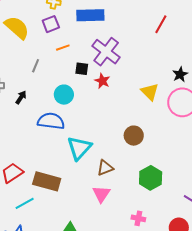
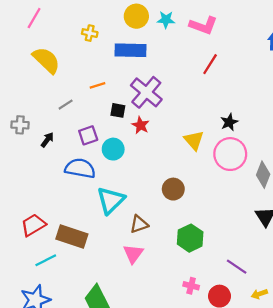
purple square: (51, 24) -> (88, 135), moved
gray line: (36, 66) -> (66, 105), turned 32
cyan circle: (64, 95) -> (113, 149), moved
pink cross: (138, 218) -> (191, 286), moved

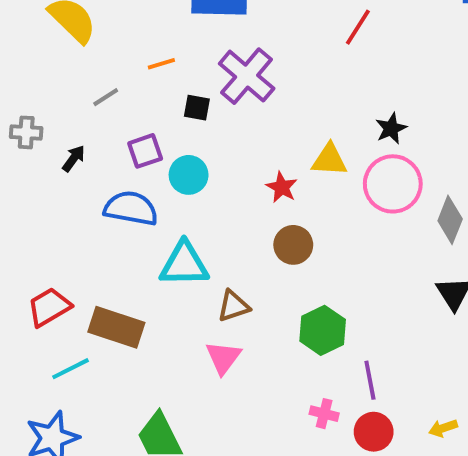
red star: (141, 125) -> (282, 187), moved
yellow triangle: (194, 140) -> (329, 160), turned -45
cyan triangle: (111, 200) -> (184, 264), turned 44
purple line: (237, 267) -> (370, 380), moved, turned 45

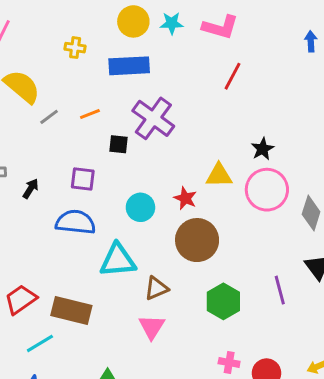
gray line: (106, 97) -> (49, 117), moved
purple square: (145, 151) -> (83, 179), turned 30
cyan circle: (189, 175) -> (140, 207), moved
brown circle: (293, 245) -> (197, 240), size x1.5
purple line: (370, 380) -> (280, 290), moved

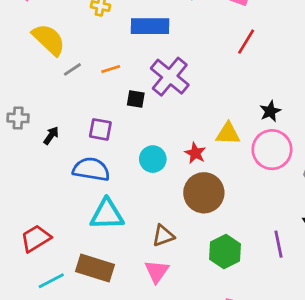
cyan triangle: (118, 260) -> (107, 214), moved
brown rectangle: (71, 310) -> (95, 268), moved

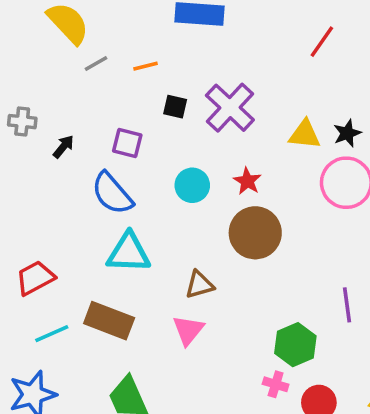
purple cross: (170, 77) -> (230, 108), moved
yellow triangle: (228, 134) -> (305, 135), moved
blue semicircle: (91, 169) -> (112, 193), turned -144
green hexagon: (225, 252) -> (295, 345), moved

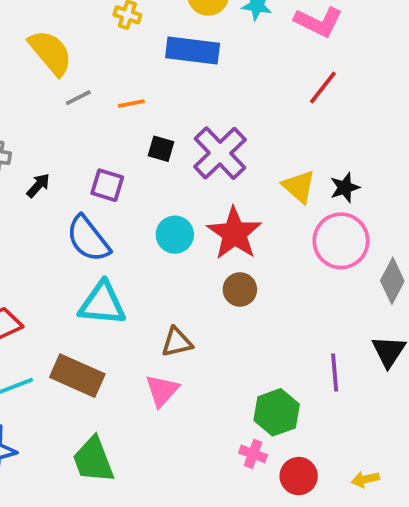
yellow triangle: (305, 135) -> (299, 187), turned 32
red star: (247, 181) -> (234, 233), size x1.8
brown circle: (255, 233) -> (240, 289), size x0.6

